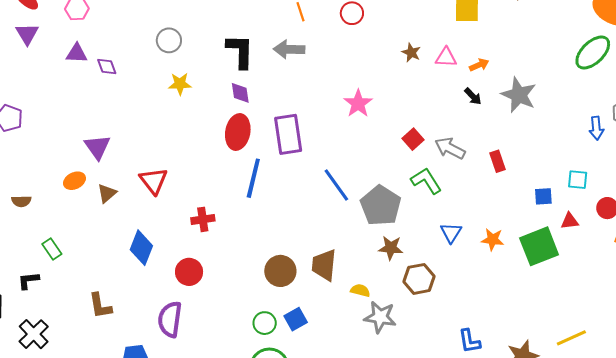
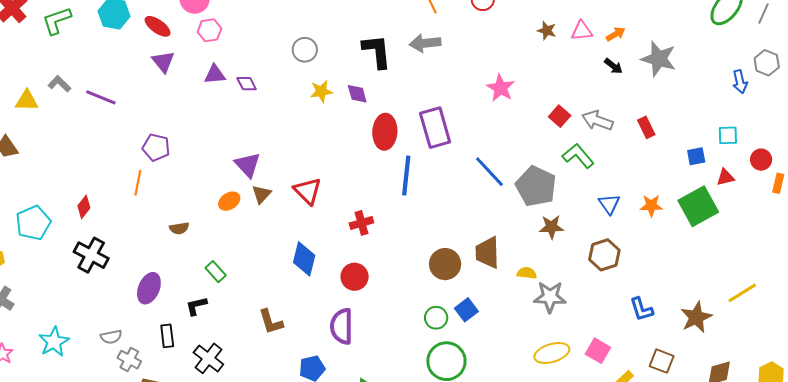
purple diamond: (240, 93) -> (357, 94), moved
brown triangle: (107, 193) -> (261, 194), moved
brown hexagon: (419, 279) -> (604, 255), moved

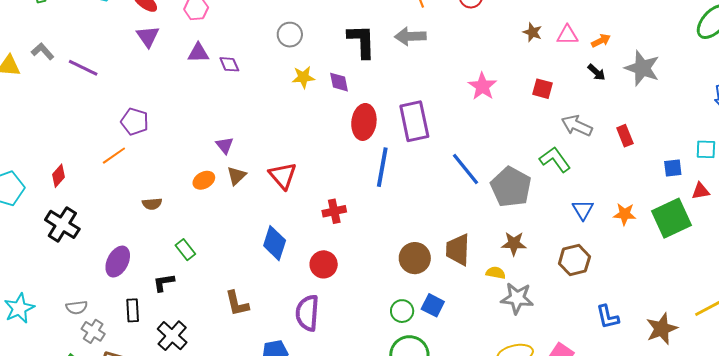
red square: (560, 116) -> (542, 89), moved, turned -30
purple triangle: (248, 165) -> (225, 145), size x0.7
orange line: (138, 183) -> (114, 156), turned 40
brown star: (551, 227) -> (514, 244), moved
blue square: (466, 310) -> (433, 305), turned -30

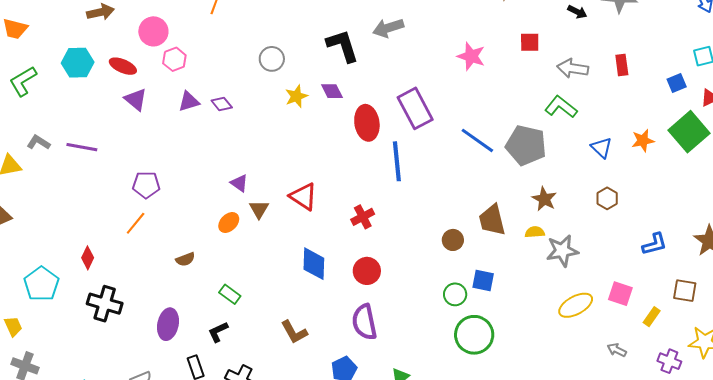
red rectangle: (625, 136) -> (622, 65), turned 30
brown star: (514, 244) -> (544, 199), turned -30
brown circle: (415, 258) -> (453, 240), size x0.7
brown hexagon: (574, 260) -> (607, 198), size x0.7
blue L-shape: (608, 317) -> (654, 244), turned -76

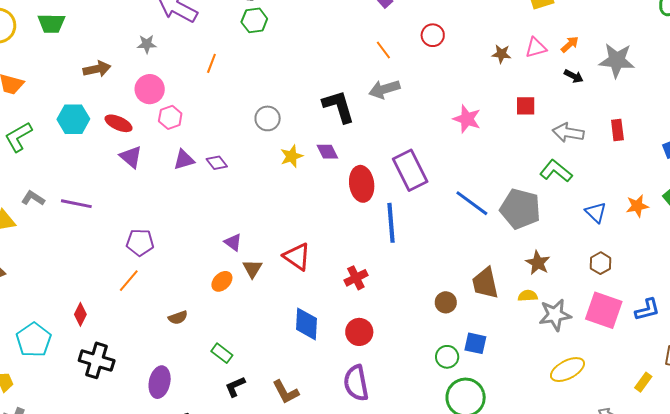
pink square: (620, 294) -> (604, 310), moved, size x1.5
black L-shape: (218, 332) -> (235, 387), moved

